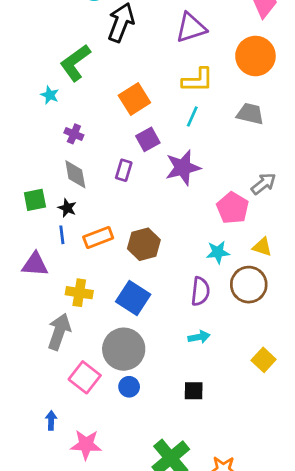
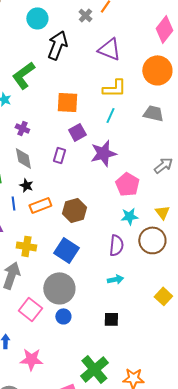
purple triangle: (191, 28) -> (109, 49), turned 40
orange square: (134, 99) -> (67, 102), turned 35
black star: (67, 208) -> (26, 185), moved
pink pentagon: (233, 208) -> (127, 184), moved
yellow triangle: (262, 247) -> (162, 212), turned 35

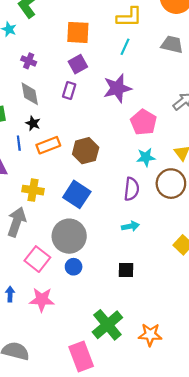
purple square: (77, 132) -> (78, 64), moved
pink star: (31, 359) -> (42, 300), moved

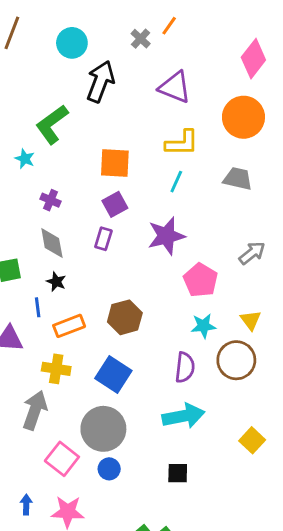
orange rectangle: (48, 145) -> (69, 326), moved
cyan arrow: (130, 226) -> (183, 416), size x1.8

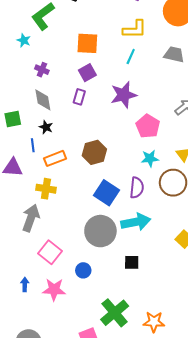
blue square: (113, 375) -> (106, 193), moved
gray circle: (103, 429) -> (100, 231), moved
blue circle: (109, 469) -> (83, 270), moved

